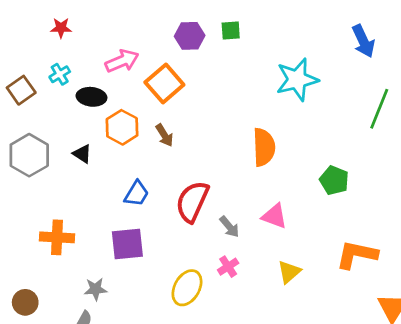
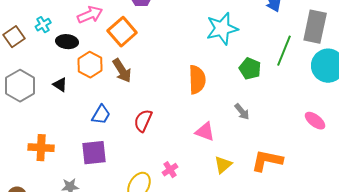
brown arrow: (164, 135) -> (122, 71), size x1.4
green pentagon: (334, 180) -> (250, 69), moved
red semicircle: (192, 202) -> (143, 121), size x0.7
gray arrow: (229, 227) -> (242, 112), moved
yellow triangle: (289, 272) -> (223, 165), moved

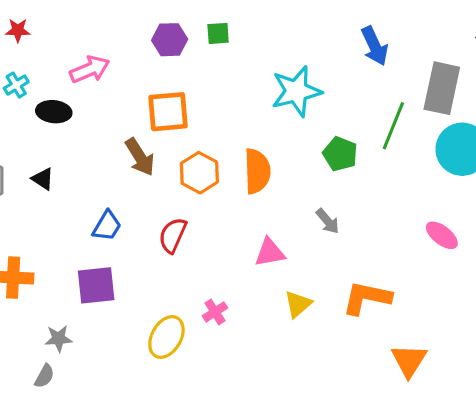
orange square: (122, 32) -> (168, 112), moved, turned 36
orange hexagon: (90, 65) -> (199, 173), moved
pink triangle: (205, 132) -> (270, 252), turned -30

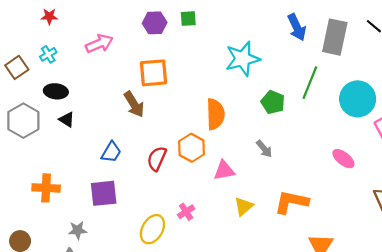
gray rectangle: (442, 88) -> (335, 37), moved
black ellipse: (54, 112) -> (56, 91), moved
orange hexagon: (199, 173) -> (192, 148), moved

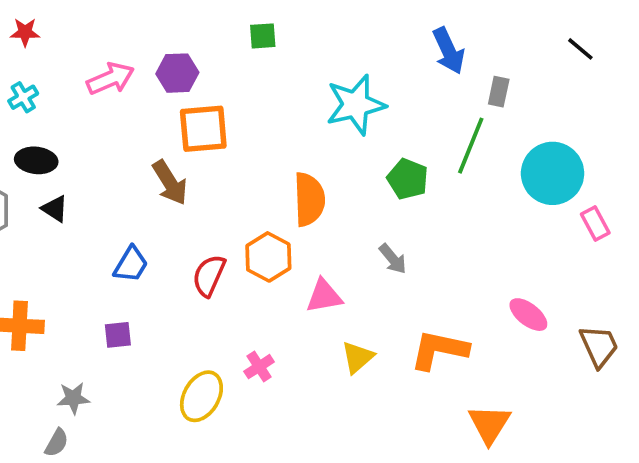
purple hexagon: (155, 23) -> (177, 73), moved
gray rectangle: (335, 37) -> (499, 92), moved, size x0.5
pink ellipse: (343, 159) -> (528, 315), moved
purple square: (104, 193) -> (118, 335), size x0.6

